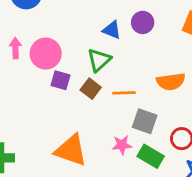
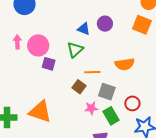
brown square: (91, 89) -> (79, 87), moved
orange triangle: (71, 150) -> (40, 112), moved
green rectangle: (151, 156) -> (111, 116), turned 30

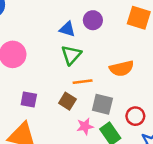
green triangle: (75, 50) -> (71, 55), moved
purple square: (49, 64) -> (29, 100), moved

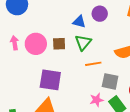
purple square: (29, 100) -> (50, 80), size x1.6
brown square: (67, 101) -> (59, 44), moved, turned -32

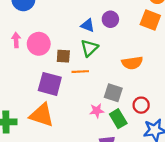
brown square: (59, 44) -> (63, 56), moved
orange line: (93, 64) -> (80, 72), moved

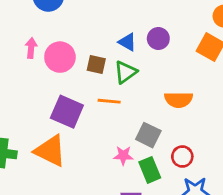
brown square: (63, 56) -> (96, 64), moved

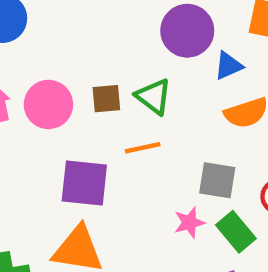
purple circle: (158, 39) -> (187, 31), size x1.5
blue triangle: (127, 42) -> (228, 66), moved, turned -36
green triangle: (125, 72) -> (154, 96), turned -30

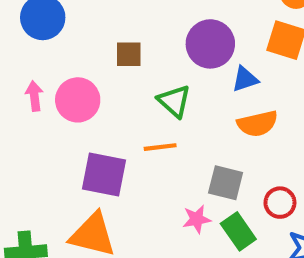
brown square: (106, 99) -> (129, 54), moved

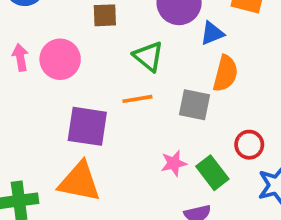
orange semicircle: (257, 124) -> (225, 73), turned -60
gray square: (226, 183) -> (194, 105), moved

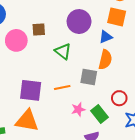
blue triangle: (212, 33) -> (106, 37), moved
pink circle: (60, 59) -> (16, 40), moved
orange line: (137, 99) -> (62, 88), moved

